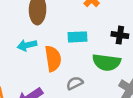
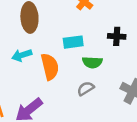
green semicircle: (107, 62) -> (92, 62), moved, size x0.7
gray semicircle: (75, 83) -> (86, 89), moved

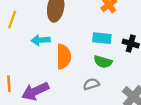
cyan rectangle: (73, 42) -> (102, 38), moved

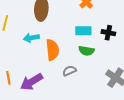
gray semicircle: (91, 84) -> (69, 71), moved

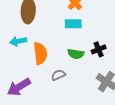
cyan rectangle: (83, 31) -> (73, 24), moved
black cross: (108, 33) -> (99, 49), moved, turned -32

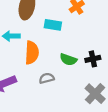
cyan rectangle: (73, 24) -> (53, 25), moved

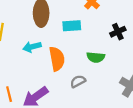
black cross: (93, 59) -> (118, 32), moved

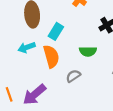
cyan rectangle: (72, 26) -> (56, 31), moved, turned -49

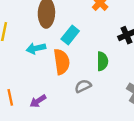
green semicircle: (88, 51) -> (102, 61), turned -98
purple arrow: (34, 95) -> (38, 101), size x0.6

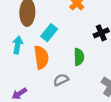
cyan arrow: (36, 48) -> (18, 45), turned 112

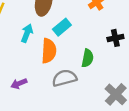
gray semicircle: (61, 80) -> (64, 78), size x1.5

